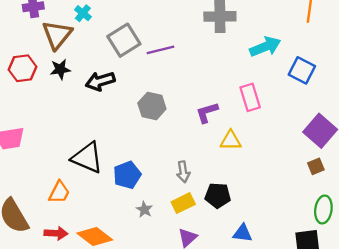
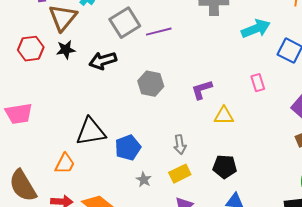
pink rectangle: (250, 97) -> (258, 83), moved, size x0.7
black triangle: (87, 158) -> (91, 132), turned -32
black pentagon: (218, 195) -> (225, 167), moved

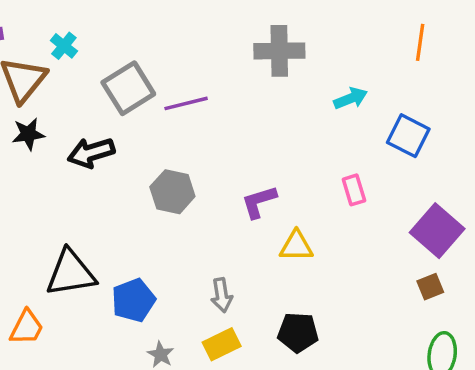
cyan arrow: (256, 29) -> (351, 98), size x0.7

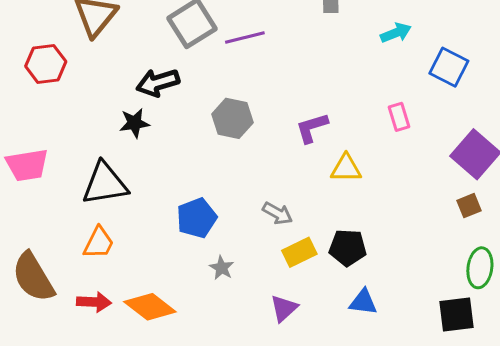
black star: (28, 134) -> (134, 123), moved
black triangle: (71, 273) -> (105, 184), moved
gray arrow: (222, 295) -> (278, 213), turned -52
yellow rectangle: (222, 344) -> (299, 252), moved

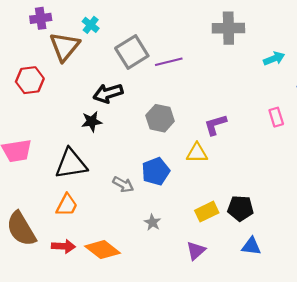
yellow triangle: (346, 168) -> (197, 153), moved
gray arrow: (278, 213) -> (123, 184), moved
blue pentagon: (197, 218) -> (156, 171), moved

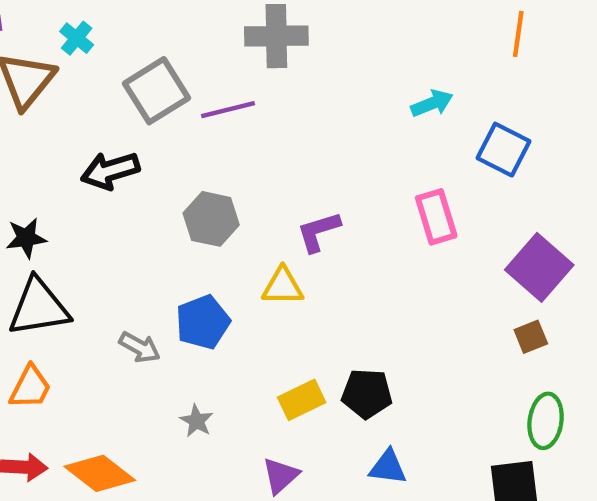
gray cross: (228, 28) -> (276, 36), moved
pink rectangle: (276, 117) -> (436, 217), size x1.4
black star: (92, 121) -> (26, 238), moved

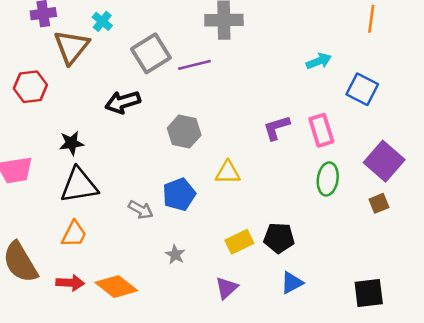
purple L-shape: (318, 232) -> (276, 128), moved
green ellipse: (546, 421) -> (328, 179), moved
blue triangle: (388, 467) -> (292, 283), turned -35

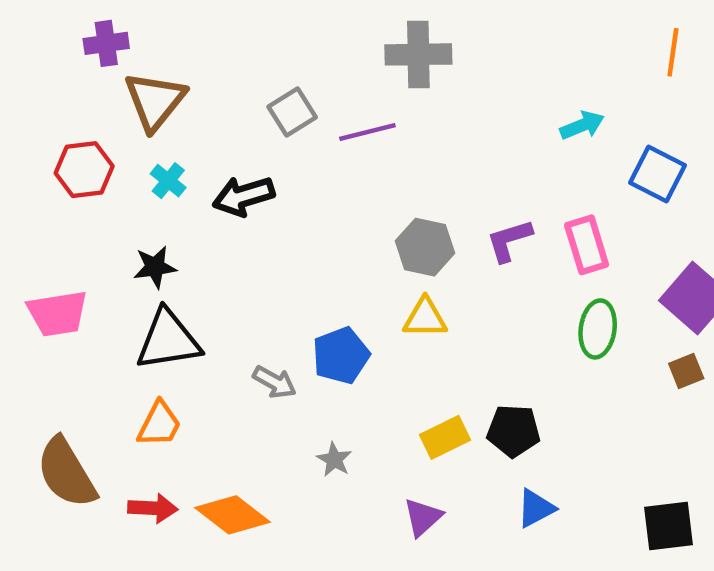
cyan cross: (102, 21) -> (168, 181), moved
gray square: (151, 53) -> (292, 112), size x0.7
gray hexagon: (184, 132) -> (425, 247), moved

